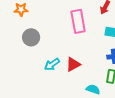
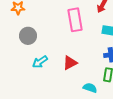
cyan arrow: (52, 64) -> (40, 62), moved

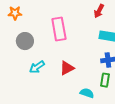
pink rectangle: (75, 20) -> (59, 29), moved

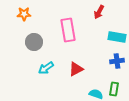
red arrow: (99, 11) -> (99, 12), moved
green rectangle: (105, 80) -> (114, 89), moved

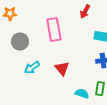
red triangle: (76, 69) -> (62, 69), turned -42

